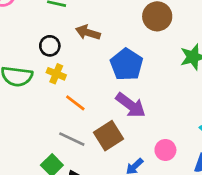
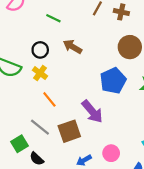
blue pentagon: (127, 64) -> (113, 81), moved

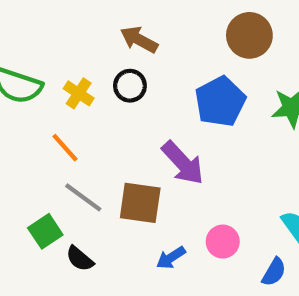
black circle: (40, 50) -> (130, 86), moved
orange line: (49, 99) -> (65, 148), moved
brown square: (69, 131) -> (140, 203), turned 30

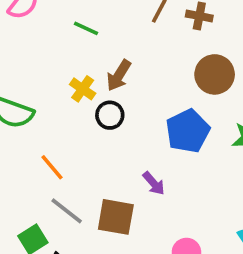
brown arrow: (139, 40) -> (119, 75), turned -88
yellow cross: (79, 93) -> (83, 89), moved
purple arrow: (183, 163) -> (154, 183), size x0.6

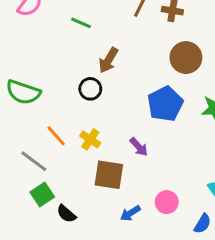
yellow cross: (83, 89) -> (90, 139), moved
black circle: (110, 115) -> (90, 89), moved
gray line: (67, 211) -> (34, 161), moved

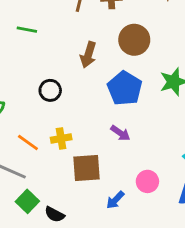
brown arrow: (108, 60) -> (88, 55), moved
yellow cross: (90, 139) -> (61, 138), turned -30
purple arrow: (139, 147) -> (120, 133), moved

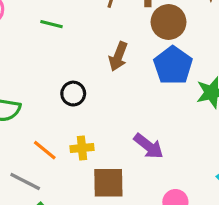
brown circle: (134, 40) -> (169, 22), moved
blue pentagon: (125, 88) -> (173, 66), moved
purple arrow: (120, 133) -> (149, 146), size x1.4

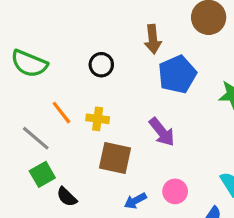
brown arrow: (118, 56) -> (153, 39), turned -40
blue pentagon: (173, 66) -> (177, 74), moved

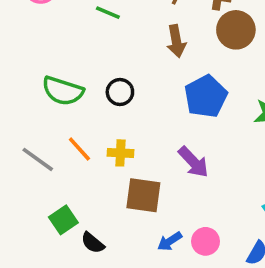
brown arrow: (153, 39) -> (176, 41), moved
green semicircle: (29, 63) -> (63, 91), moved
gray line: (36, 138) -> (38, 159), moved
pink circle: (175, 191) -> (206, 241), moved

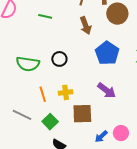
orange line: (79, 149) -> (43, 94), turned 35
gray line: (38, 159) -> (22, 115), moved
green square: (63, 220) -> (50, 122), moved

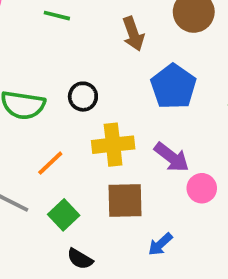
yellow cross: (66, 92) -> (113, 145), moved, size x1.5
orange line: (43, 94) -> (50, 163), turned 63
pink circle: (121, 133) -> (202, 188), moved

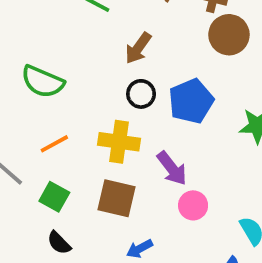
brown arrow: (133, 34) -> (138, 48), moved, turned 40
black circle: (83, 97) -> (141, 94), moved
green square: (64, 215) -> (54, 197), turned -32

